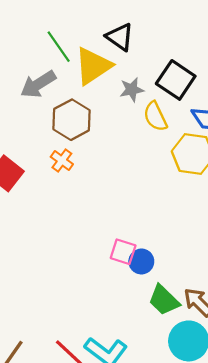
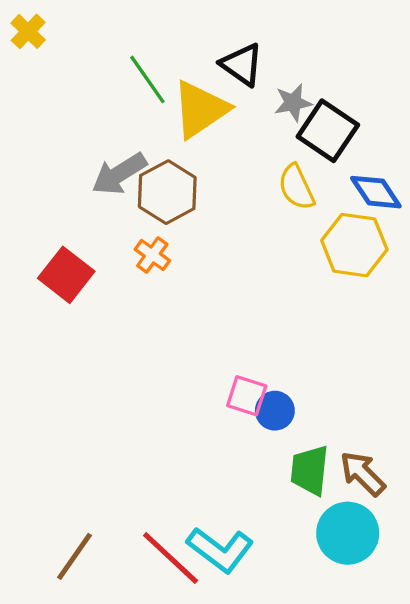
gray arrow: (38, 84) -> (119, 174), moved
gray star: (132, 90) -> (293, 103), moved
green trapezoid: (164, 300) -> (310, 470), turned 52

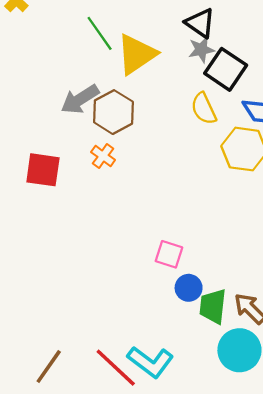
black triangle: (242, 65) -> (200, 23), moved
red square: (66, 275) -> (43, 170), turned -30
blue circle: (275, 411) -> (189, 288), moved

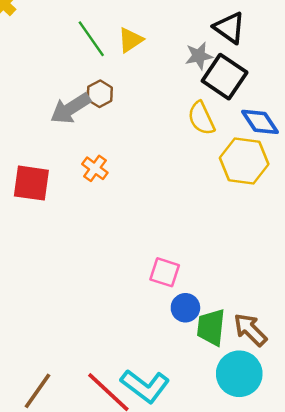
black triangle: (200, 23) -> (229, 28), moved
yellow triangle: (137, 54) -> (130, 40), moved, size x0.6
brown hexagon: (113, 112) -> (100, 94), moved, size x0.6

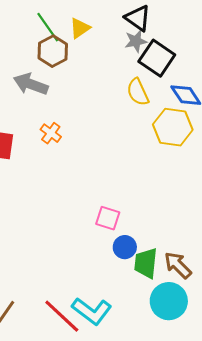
black triangle: (229, 28) -> (138, 18), moved
brown hexagon: (100, 94) -> (53, 51), moved, size x1.4
gray arrow: (70, 108) -> (31, 84), turned 52

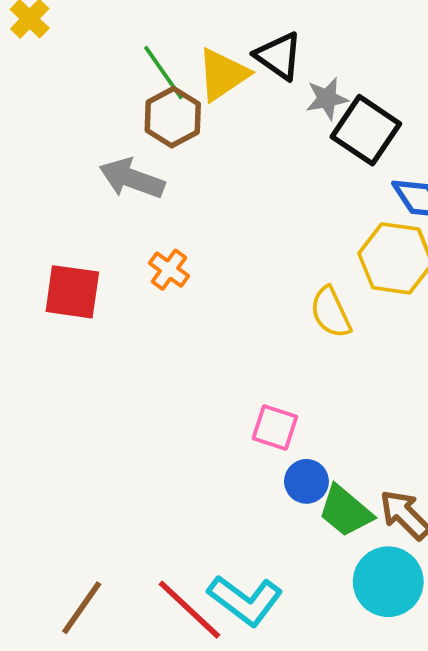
black triangle: (138, 18) -> (279, 56), moved
yellow triangle: (80, 28) -> (223, 74), size x1.4
yellow semicircle: (138, 92) -> (331, 312), moved
green trapezoid: (146, 263) -> (345, 511), turned -56

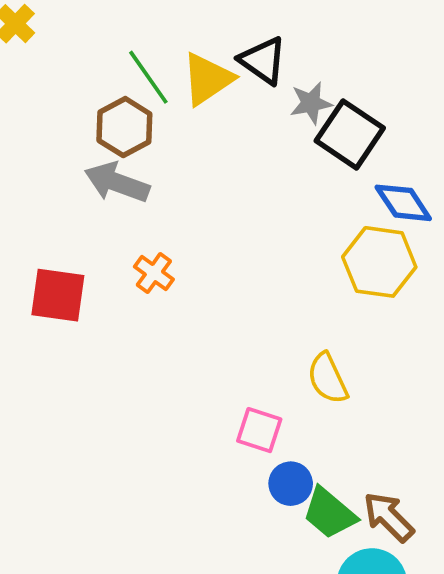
brown hexagon: (173, 117) -> (124, 127), moved
yellow semicircle: (331, 312) -> (328, 378), moved

